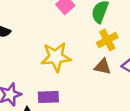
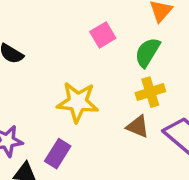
purple rectangle: (48, 97) -> (58, 154), turned -66

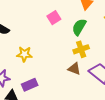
yellow star: (78, 102) -> (24, 54), moved, size x0.7
purple rectangle: (58, 154) -> (30, 85), turned 35

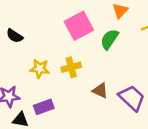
pink square: (54, 18) -> (79, 26), size x1.6
yellow cross: (81, 49) -> (71, 67), moved

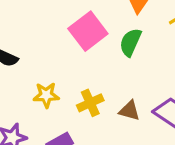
yellow cross: (71, 67) -> (90, 103), moved

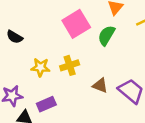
yellow cross: (90, 103) -> (70, 65), moved

